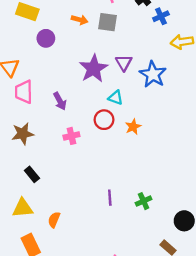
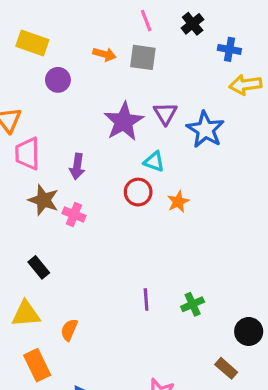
blue cross: (161, 16) -> (229, 49), moved, turned 35
purple arrow: (60, 101) -> (77, 166), turned 36
brown star: (23, 134) -> (44, 200), moved, turned 30
pink cross: (71, 136) -> (74, 214), moved, turned 35

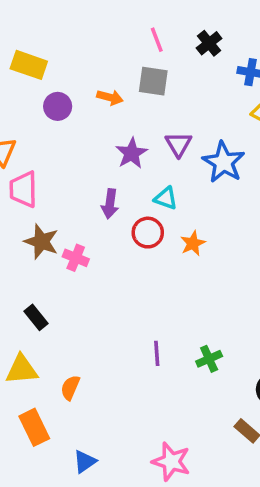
orange arrow: (104, 54) -> (110, 97), moved
purple star: (124, 122) -> (132, 153), size x0.7
purple arrow: (77, 166) -> (110, 204), moved

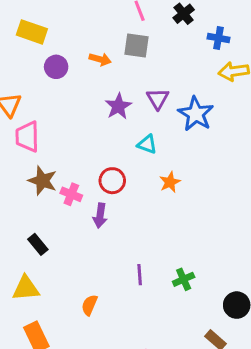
purple arrow: (110, 204) -> (100, 216), moved
red circle: (148, 233) -> (112, 181), moved
orange semicircle: (70, 388) -> (89, 305), moved

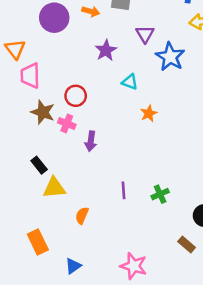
purple circle: (56, 67) -> (54, 18), size x1.5
purple triangle: (158, 99) -> (145, 34), moved
red circle: (112, 181) -> (76, 96), moved
yellow triangle: (26, 288) -> (54, 188), moved

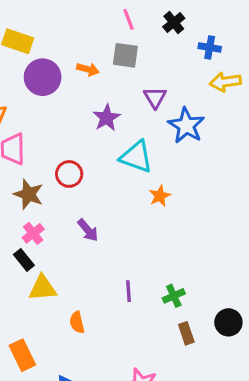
cyan triangle: (130, 82) -> (136, 157), size x1.6
pink cross: (67, 124) -> (33, 233), moved, turned 30
purple arrow: (91, 141) -> (88, 230), turned -48
orange semicircle: (82, 216) -> (77, 322), turned -36
brown rectangle: (187, 245) -> (186, 333), moved, turned 30

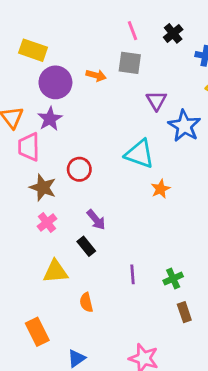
purple star: (107, 118) -> (50, 119), moved
black rectangle: (24, 260) -> (86, 246), moved

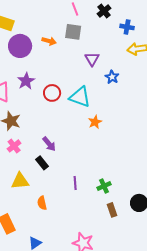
purple star: (50, 119) -> (26, 81), moved
blue star: (184, 126) -> (112, 77), size x0.6
red circle: (79, 169) -> (52, 93), moved

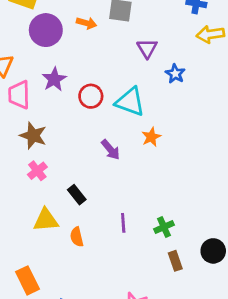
purple arrow: (49, 144) -> (111, 150), moved
orange semicircle: (42, 203) -> (77, 237), moved

